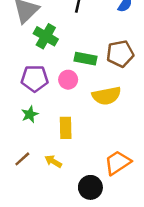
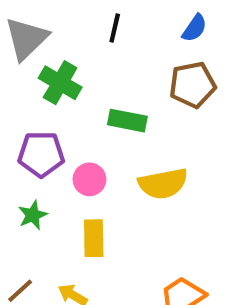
brown pentagon: (120, 54) -> (192, 85), moved
pink circle: (68, 80) -> (89, 179), moved

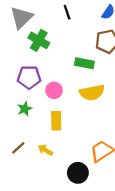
black line: (115, 28) -> (67, 12), turned -32
green rectangle: (127, 121) -> (84, 63), moved

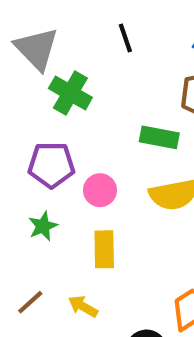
gray triangle: (21, 18) -> (37, 49), turned -30

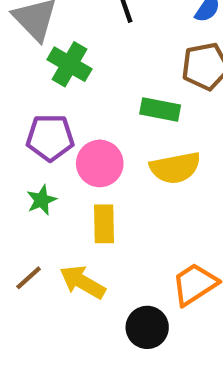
pink circle: (100, 190) -> (100, 163), size x1.4
yellow arrow: (83, 306) -> (82, 282), size x1.5

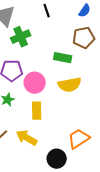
green cross: (70, 64) -> (21, 37), turned 36

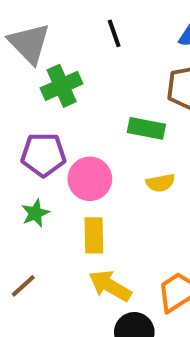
yellow semicircle: (70, 85) -> (161, 183), size x0.6
yellow arrow: (27, 138) -> (110, 286), moved

